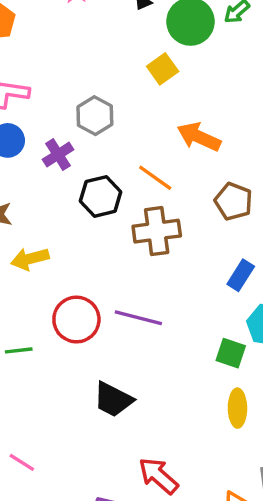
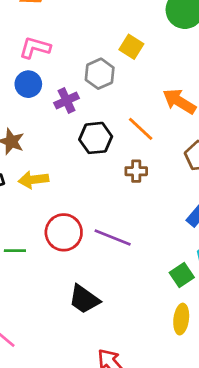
yellow square: (163, 69) -> (131, 47), moved, turned -30
brown cross: (157, 231) -> (136, 171), size x0.6
green square: (231, 353) -> (182, 275), turned 30

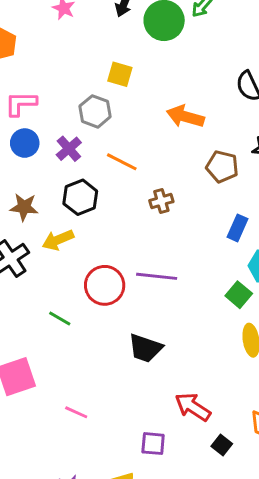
orange line: (141, 129) -> (122, 162), moved
black hexagon: (96, 138) -> (80, 197), moved
green line: (15, 251) -> (60, 318), turned 45

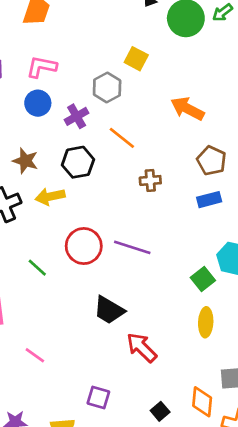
blue rectangle: (237, 228) -> (209, 200), moved, turned 40
red arrow: (193, 407) -> (142, 347), moved

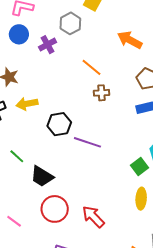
orange line: (122, 138) -> (92, 67), moved
black hexagon: (78, 162) -> (59, 124), moved
red circle: (84, 246) -> (55, 209), moved
black trapezoid: (109, 310) -> (42, 176), moved

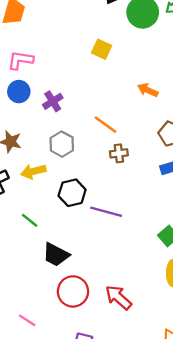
gray hexagon: (70, 23) -> (62, 144), moved
orange arrow: (130, 40) -> (148, 90), size x0.7
green line: (17, 156) -> (30, 220), moved
pink line: (14, 221) -> (27, 320), moved

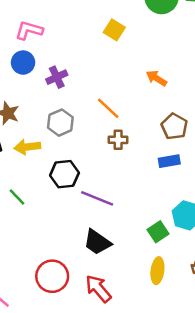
black trapezoid: (56, 255) -> (97, 242), moved

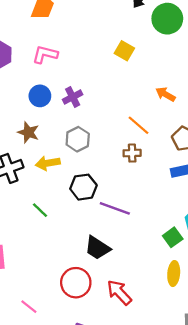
blue circle: (23, 63) -> (40, 96), moved
orange line: (108, 108) -> (139, 125), moved
black trapezoid: (97, 242) -> (97, 248), moved

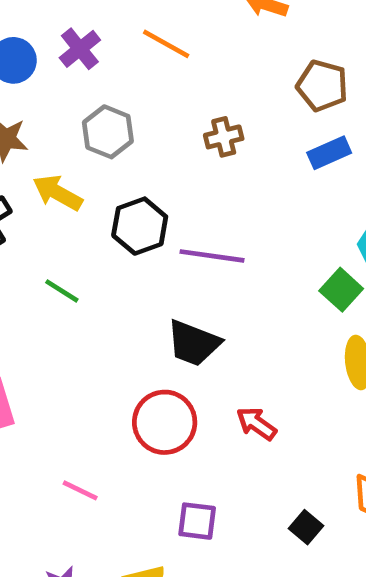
orange line: (139, 125) -> (166, 44), moved
yellow arrow: (48, 163) -> (58, 193), turned 50
red arrow: (119, 292) -> (256, 424), size x0.7

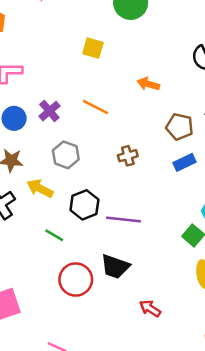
green line: (62, 291) -> (54, 235), moved
red circle: (165, 422) -> (76, 280), moved

